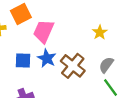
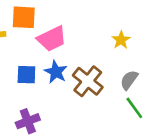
orange square: (21, 14) -> (24, 17), turned 30
pink trapezoid: (44, 31) -> (52, 39), turned -140

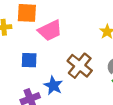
blue star: (56, 72) -> (53, 86), moved

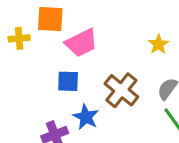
blue square: (29, 60) -> (68, 81), moved

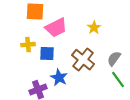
yellow cross: (19, 38) -> (28, 45), moved
yellow star: (158, 44) -> (94, 28), moved

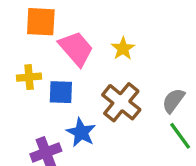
pink trapezoid: (56, 28) -> (76, 49), turned -105
yellow star: (94, 28) -> (123, 49), moved

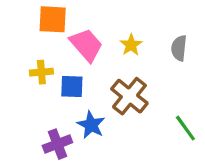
gray semicircle: (173, 101) -> (179, 48), moved, turned -30

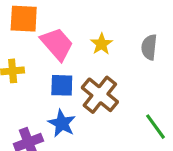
blue square: (72, 86) -> (62, 85), moved

